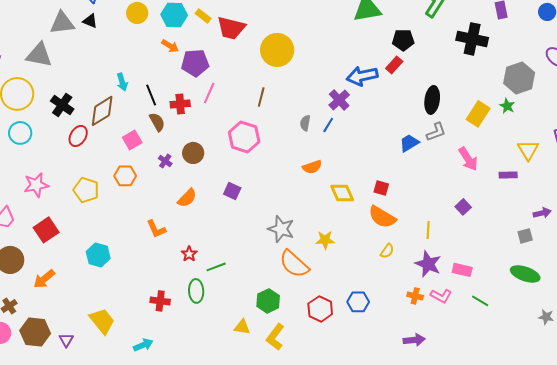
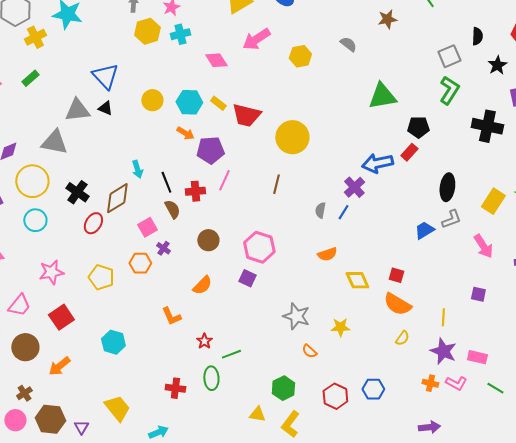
pink hexagon: (244, 137) -> (259, 247), moved
purple cross: (165, 161) -> (163, 248), moved
purple square: (463, 207) -> (478, 294), turned -35
orange semicircle: (294, 264) -> (309, 351), size x0.5

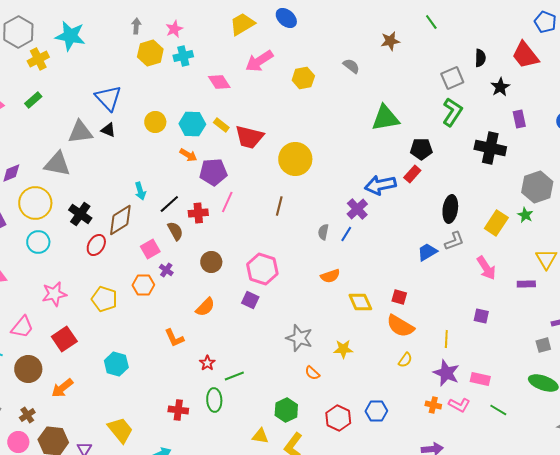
black line: (166, 182) -> (169, 204), turned 70

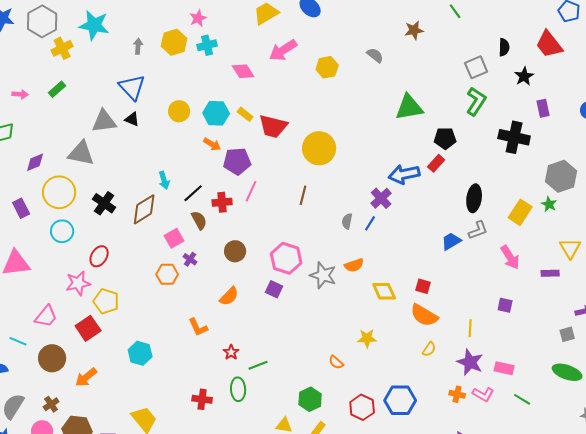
gray arrow: (136, 26) -> (138, 46), moved
red ellipse: (96, 245) -> (99, 256), moved
yellow pentagon: (104, 299) -> (106, 301), moved
gray star: (299, 338) -> (323, 275), moved
blue hexagon: (376, 411) -> (400, 400), size x1.4

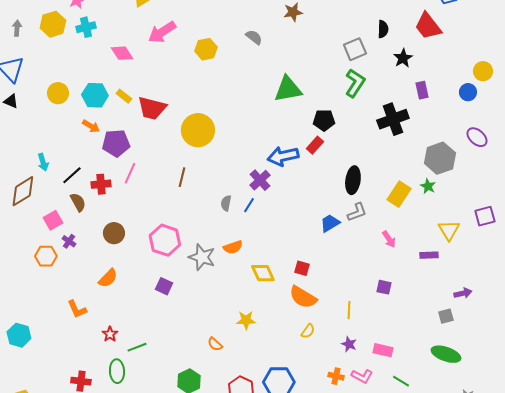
black cross: (514, 137) -> (393, 119), turned -32
pink arrow: (510, 257) -> (389, 239), size x0.7
purple square: (274, 289) -> (164, 286), moved
purple star: (470, 362) -> (349, 344), size x0.6

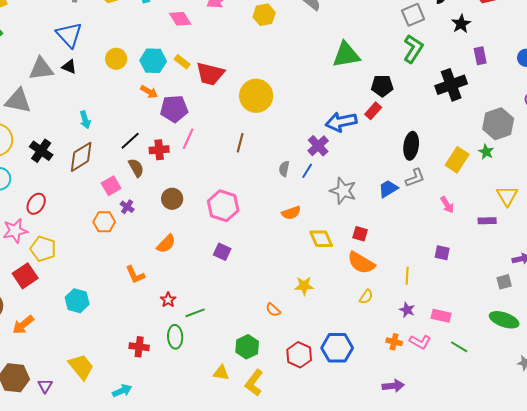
cyan arrow: (43, 162) -> (85, 120), moved
gray star: (202, 257) -> (343, 191), moved

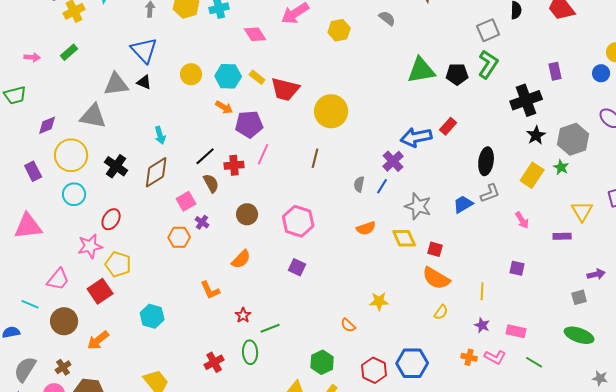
black star: (461, 24) -> (536, 135), moved
black pentagon: (382, 86) -> (457, 74), moved
yellow diamond: (321, 239) -> (404, 238), moved
red cross: (139, 347) -> (214, 362), turned -36

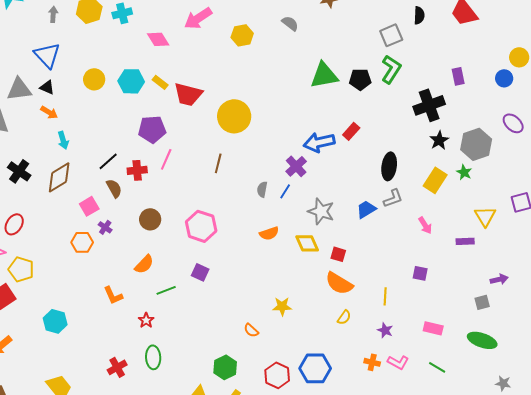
orange arrow: (224, 107) -> (49, 112), moved
green line: (270, 328) -> (166, 290), moved
pink rectangle: (516, 331) -> (433, 328), moved

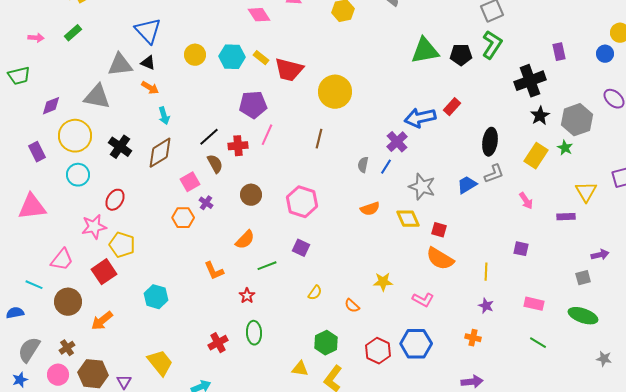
yellow semicircle: (344, 317) -> (315, 293), moved
pink L-shape: (398, 362) -> (423, 300), moved

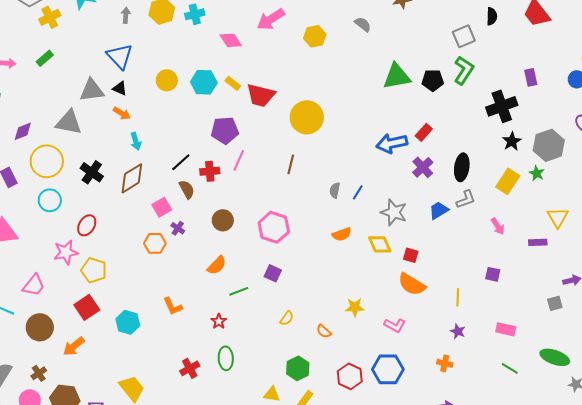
purple cross: (397, 142) -> (423, 167), moved
orange L-shape: (214, 271) -> (173, 306), moved
red square: (104, 272) -> (87, 307), moved
green ellipse: (583, 316) -> (555, 357), moved

